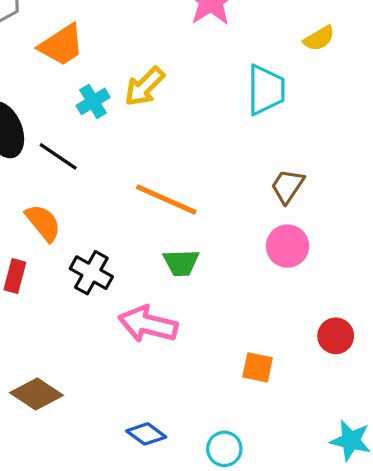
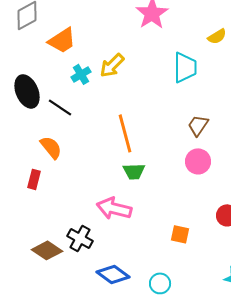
orange line: (166, 200) -> (125, 133), turned 51
black cross: (91, 273) -> (80, 238), moved
blue diamond: (146, 434) -> (113, 274), size x1.4

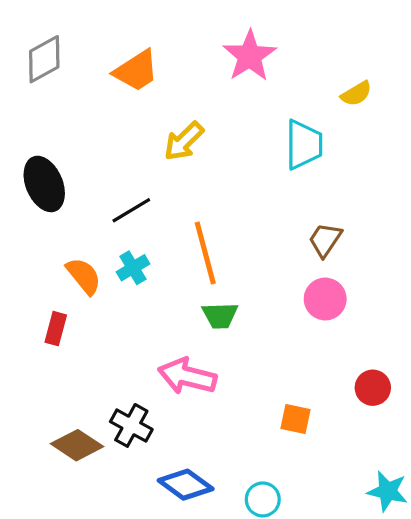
orange trapezoid: (62, 40) -> (136, 71), moved
cyan cross: (81, 74) -> (133, 268), moved
black line: (60, 107) -> (131, 210), moved, turned -65

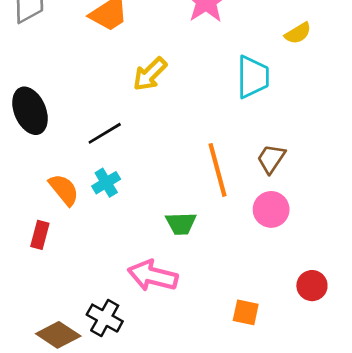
orange line: (205, 253) -> (218, 170), moved

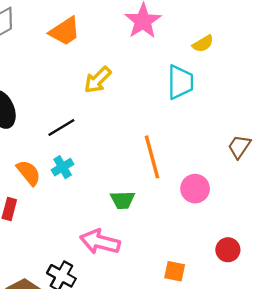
yellow semicircle: (298, 33) -> (203, 44), moved
brown trapezoid: (271, 159) -> (239, 147), moved

